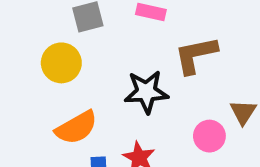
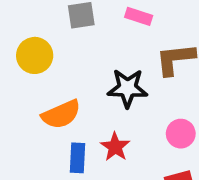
yellow circle: (61, 63) -> (35, 55), moved

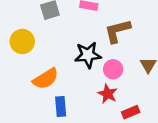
pink circle: (181, 134) -> (113, 69), moved
red star: (115, 147) -> (108, 94), moved

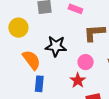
black star: (88, 55) -> (56, 46), moved
orange semicircle: (46, 79) -> (31, 60), turned -105

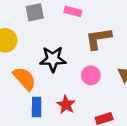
red star: (78, 80) -> (66, 105), moved

